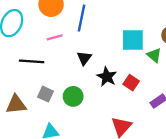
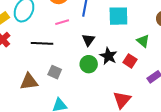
cyan square: (133, 40) -> (118, 16), moved
green triangle: (154, 55) -> (143, 41), moved
green circle: (73, 96) -> (89, 64), moved

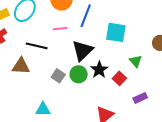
black triangle: (88, 40) -> (82, 51), size x1.6
gray square: (55, 72) -> (58, 76), moved
brown triangle: (29, 82) -> (21, 66), moved

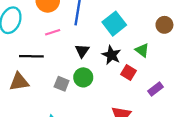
cyan square: (116, 32) -> (114, 24), turned -35
black triangle: (82, 51) -> (82, 51), size x0.6
black star: (99, 70) -> (111, 55), moved

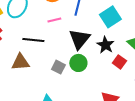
black triangle: (82, 51) -> (79, 39), size x1.6

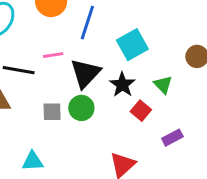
pink line: (54, 20) -> (53, 55), moved
gray square: (58, 67) -> (52, 112), turned -32

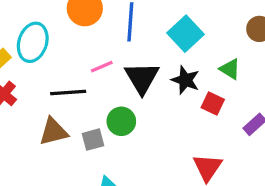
green circle: (81, 108) -> (121, 121), moved
gray square: (52, 112) -> (93, 140), moved

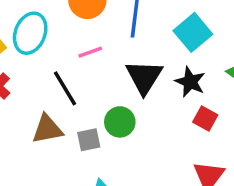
pink line: (102, 67) -> (90, 52), moved
black line: (68, 93) -> (65, 88), turned 60
red square: (213, 104) -> (205, 118), moved

